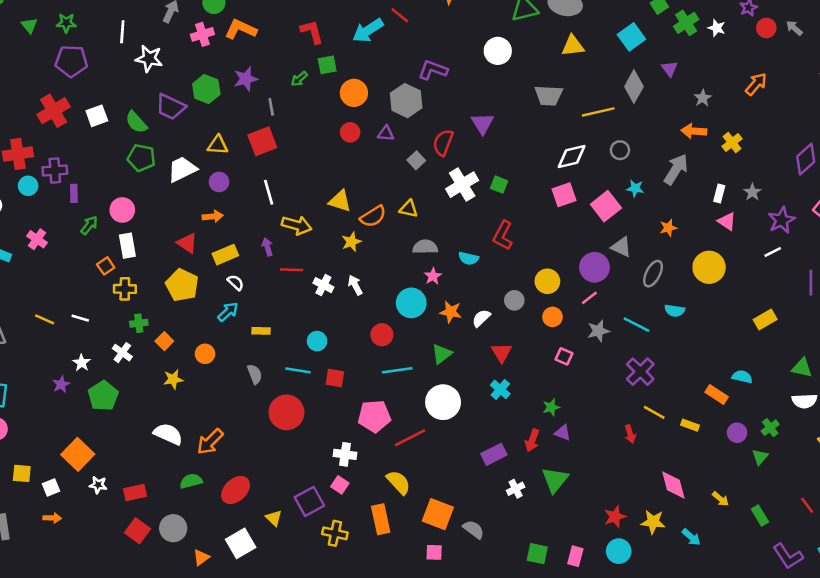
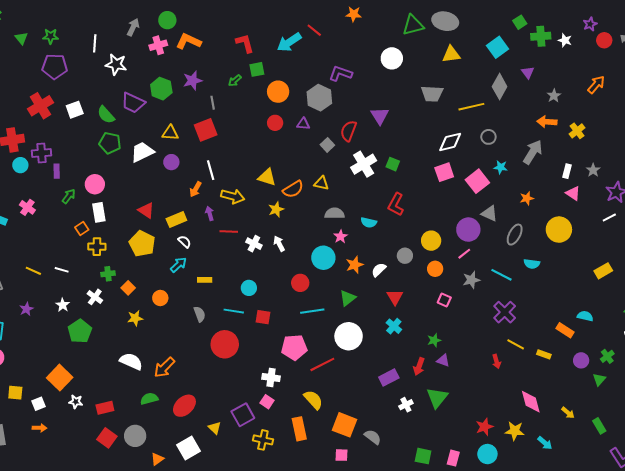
green cross: (686, 23) -> (541, 36), turned 30
orange arrow: (213, 216) -> (196, 189), moved, turned 126
orange star: (451, 312) -> (355, 265), turned -30
purple star: (61, 384) -> (26, 309), moved

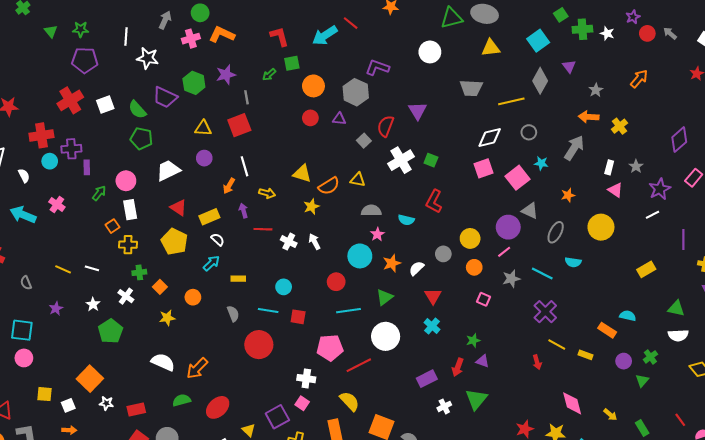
white trapezoid: (142, 152) -> (168, 170), moved
yellow arrow: (233, 196) -> (267, 193), size x0.7

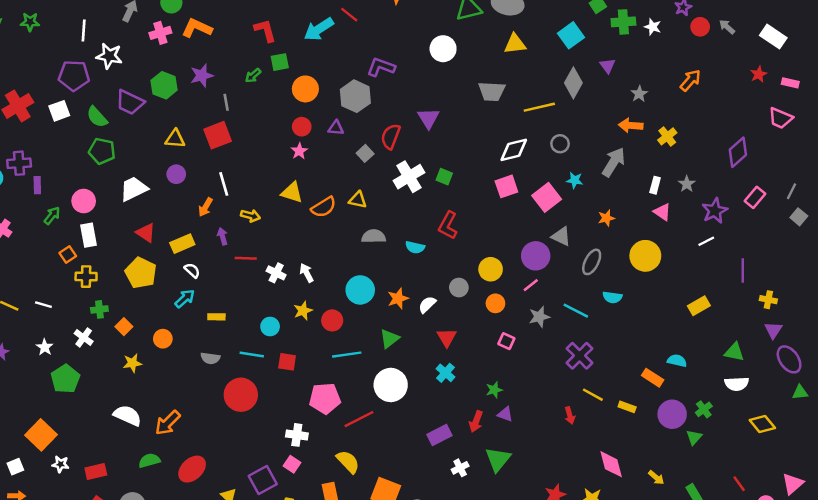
purple pentagon: (85, 60) -> (74, 76), moved
yellow star: (311, 207) -> (303, 311), moved
pink star: (377, 234) -> (299, 151), moved
gray semicircle: (233, 314) -> (210, 358), turned 119
purple circle: (624, 361) -> (672, 414), size x1.5

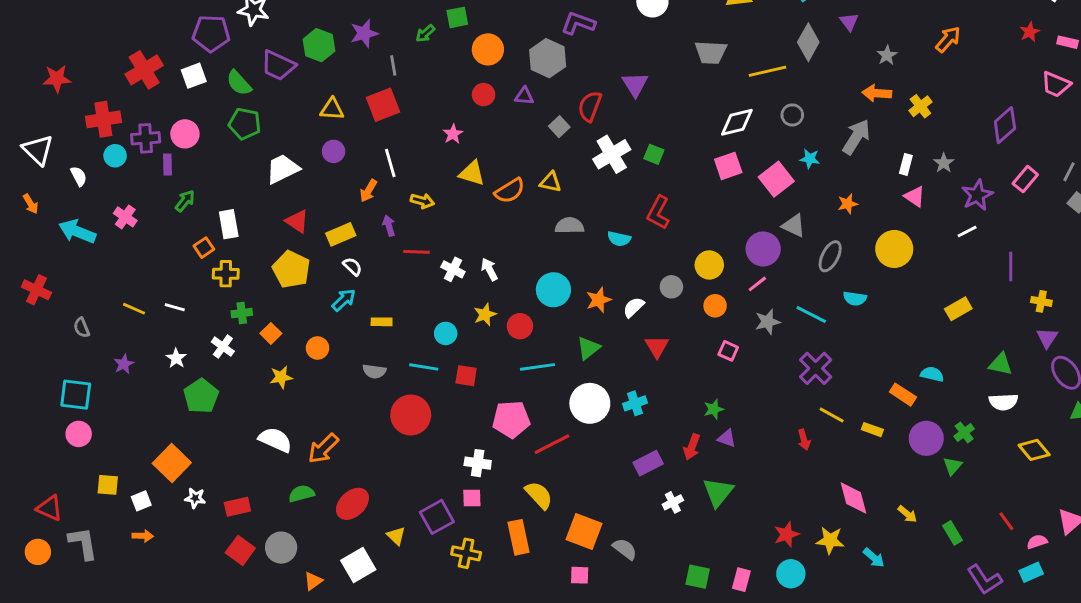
pink star: (299, 151) -> (453, 134), moved
pink circle: (84, 201) -> (185, 134), moved
cyan cross: (445, 373) -> (635, 403), moved, turned 30
pink square: (292, 464) -> (472, 498), turned -35

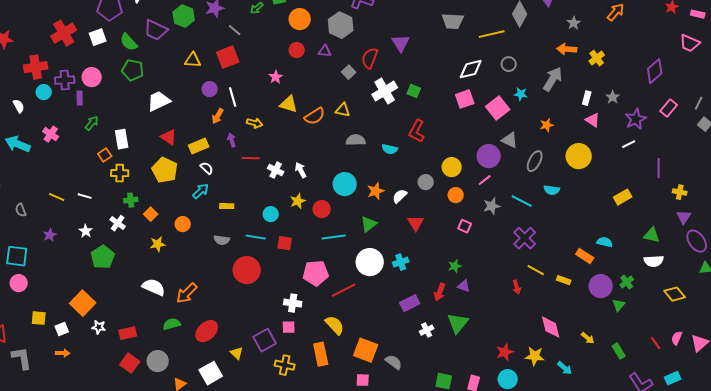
gray line: (393, 65) -> (235, 30), turned -40
purple circle: (334, 151) -> (210, 89), moved
pink semicircle: (1037, 542) -> (677, 338), moved, turned -48

